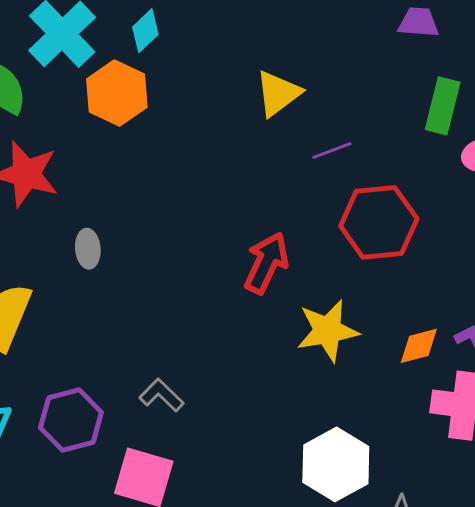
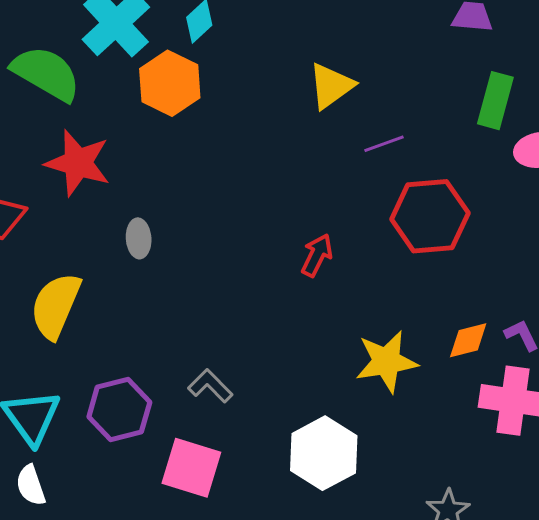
red arrow: (266, 263) -> (317, 255), size x0.7
yellow star: (327, 331) -> (386, 361), moved
white hexagon: (336, 464) -> (324, 453), moved

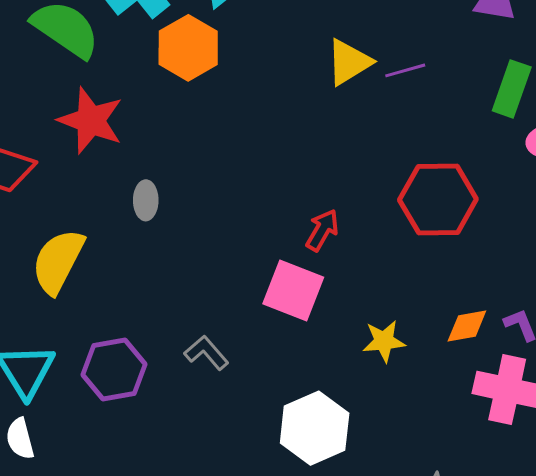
purple line: (384, 144) -> (405, 70), moved
yellow star: (386, 361) -> (384, 341), size x0.7
pink square: (191, 468) -> (293, 291), moved

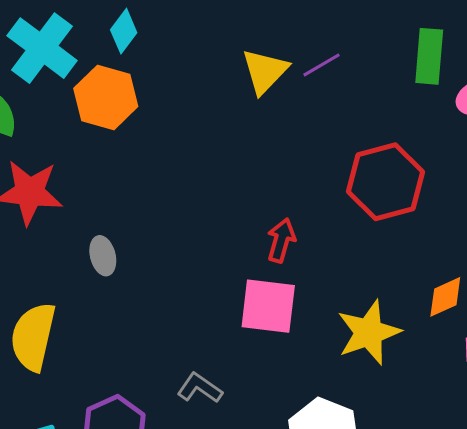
yellow star: (384, 341) -> (369, 332), size x1.5

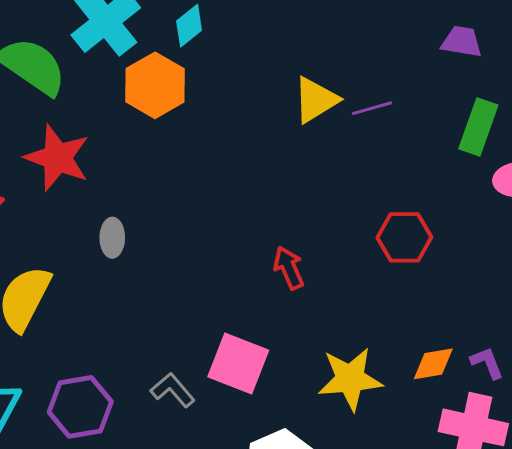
red hexagon: (385, 182) -> (404, 237), size x0.7
red arrow: (281, 240) -> (289, 268), turned -54
pink square: (268, 306) -> (238, 363), moved

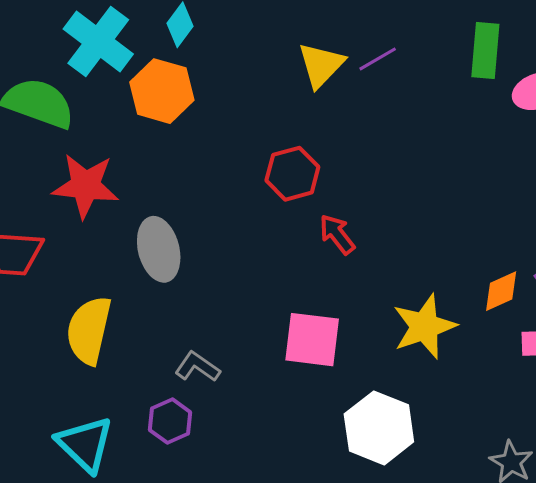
red hexagon: (404, 237) -> (292, 174), moved
gray ellipse: (112, 238) -> (159, 249), size x1.6
gray L-shape: (173, 390) -> (197, 367), moved
purple hexagon: (80, 407) -> (170, 421), size x0.7

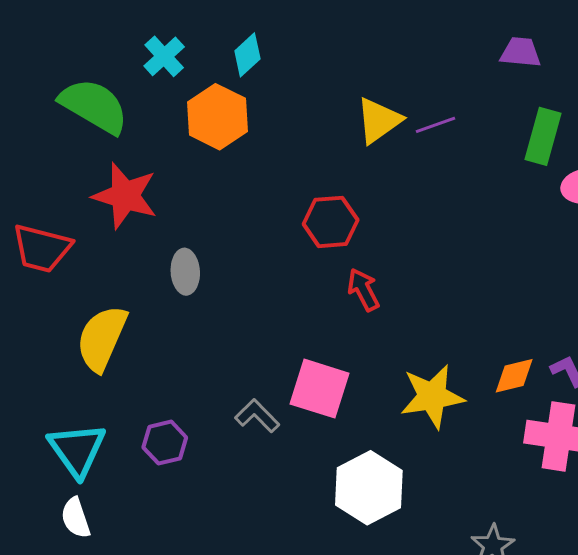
cyan cross: (98, 42) -> (164, 56), size x0.6
gray ellipse: (159, 249) -> (185, 272), size x0.7
gray L-shape: (197, 367) -> (257, 416), moved

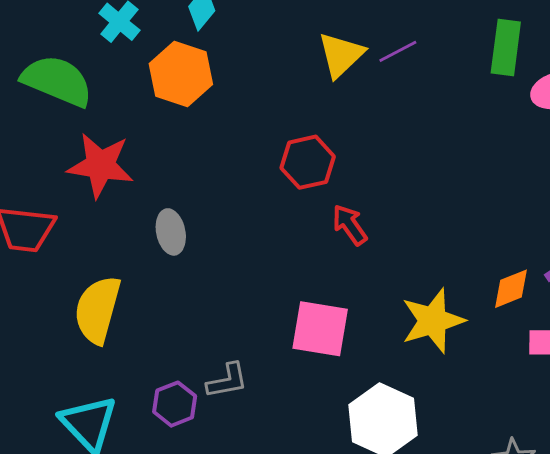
gray L-shape: (257, 416) -> (227, 381), moved, turned 132

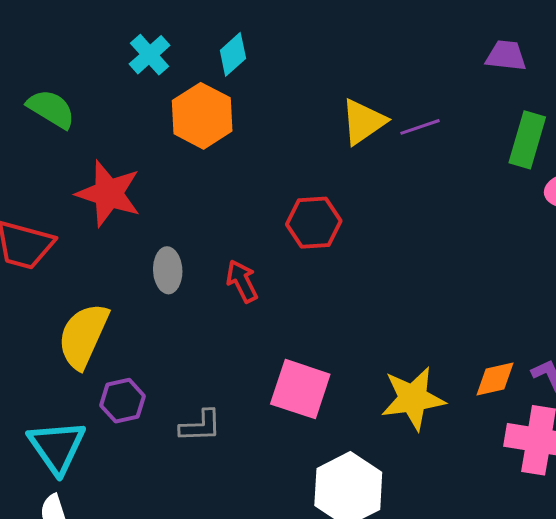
green semicircle: (57, 81) -> (51, 109), moved, size x0.7
red arrow: (350, 225) -> (242, 281), moved
purple hexagon: (175, 404) -> (122, 401), moved

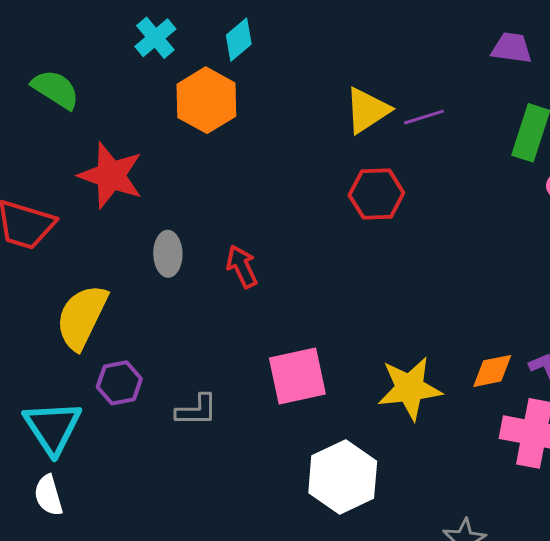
red hexagon: (314, 223) -> (376, 194), moved
pink square: (300, 389) -> (297, 376), turned -32

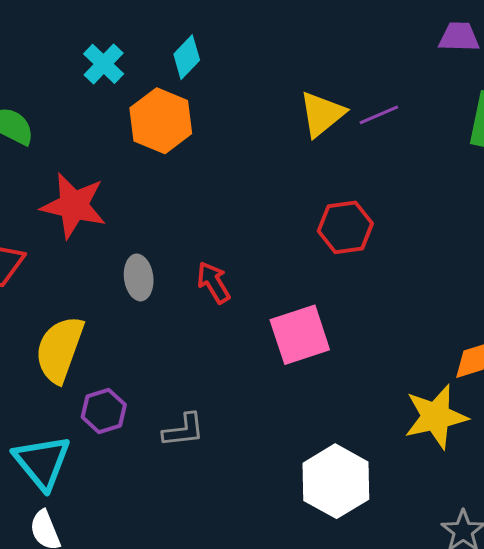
red hexagon: (376, 194) -> (345, 227), moved
pink square: (297, 376) -> (300, 335), moved
yellow star: (410, 388) -> (436, 417), moved

